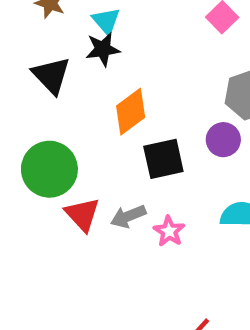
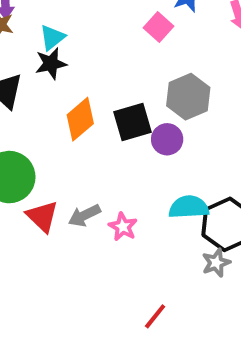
cyan triangle: (106, 21) -> (52, 37), turned 36
black square: (163, 159) -> (133, 122), moved

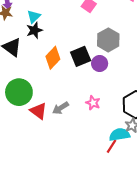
cyan semicircle: (189, 207) -> (119, 135), moved
pink star: (123, 227) -> (93, 103), moved
red line: (155, 316) -> (111, 146), moved

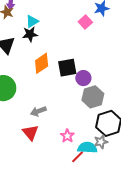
gray hexagon: (108, 40) -> (93, 97), moved
pink star: (93, 103) -> (67, 136), moved
red triangle: (38, 111) -> (30, 133), moved

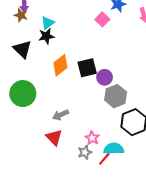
gray star: (101, 142) -> (85, 152), moved

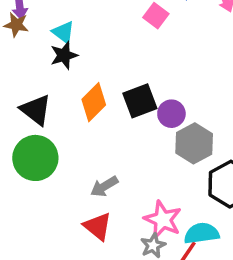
cyan triangle: (48, 23) -> (63, 32), turned -40
black triangle: (22, 49) -> (36, 110), moved
pink star: (92, 138) -> (163, 220), size x1.5

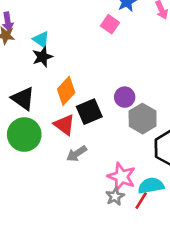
black square: (140, 101) -> (89, 112), moved
red triangle: (98, 226) -> (64, 125), moved

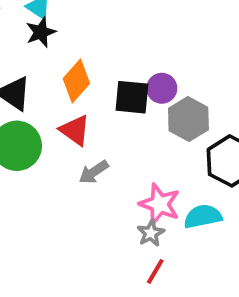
black square: (89, 112) -> (132, 97), moved, turned 30
red line: (141, 201) -> (155, 271), moved

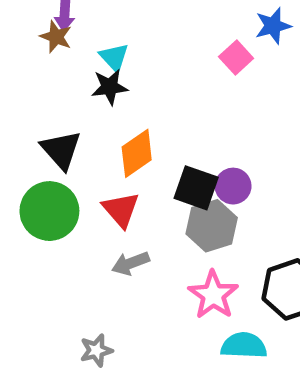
gray hexagon: (188, 119) -> (212, 226), moved
pink star: (160, 204) -> (213, 295), moved
gray star: (151, 233) -> (96, 350), moved

